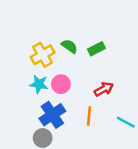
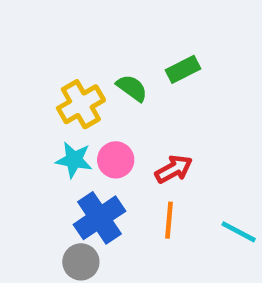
green rectangle: (96, 49) -> (183, 69), moved
red arrow: (104, 89) -> (174, 169), moved

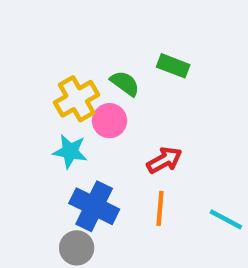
green rectangle: (183, 69) -> (173, 66), turned 48
pink circle: (116, 160) -> (110, 121), moved
blue cross: (99, 218) -> (94, 206), turned -30

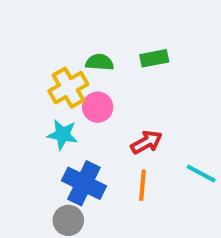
green rectangle: (173, 66) -> (154, 58), turned -32
green semicircle: (125, 83) -> (100, 62), moved, turned -32
cyan line: (226, 219) -> (201, 174), moved

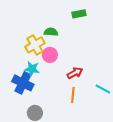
green rectangle: (154, 58) -> (79, 14), moved
blue cross: (84, 183) -> (23, 83), moved

